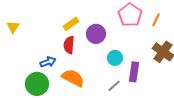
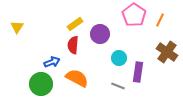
gray line: (114, 86) -> (118, 86), turned 64

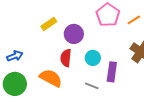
orange line: (160, 20) -> (134, 20), turned 32
red semicircle: (73, 45) -> (66, 58), moved
blue arrow: (52, 62) -> (15, 56), moved

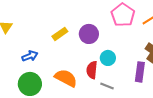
yellow rectangle: (49, 24) -> (60, 34), moved
red semicircle: (66, 58) -> (92, 70), moved
purple rectangle: (112, 72) -> (140, 72), moved

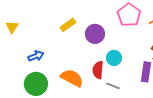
yellow rectangle: (60, 34) -> (68, 25), moved

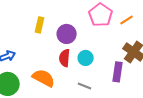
yellow rectangle: (68, 25) -> (40, 25), turned -42
red semicircle: (98, 70) -> (65, 58), moved

